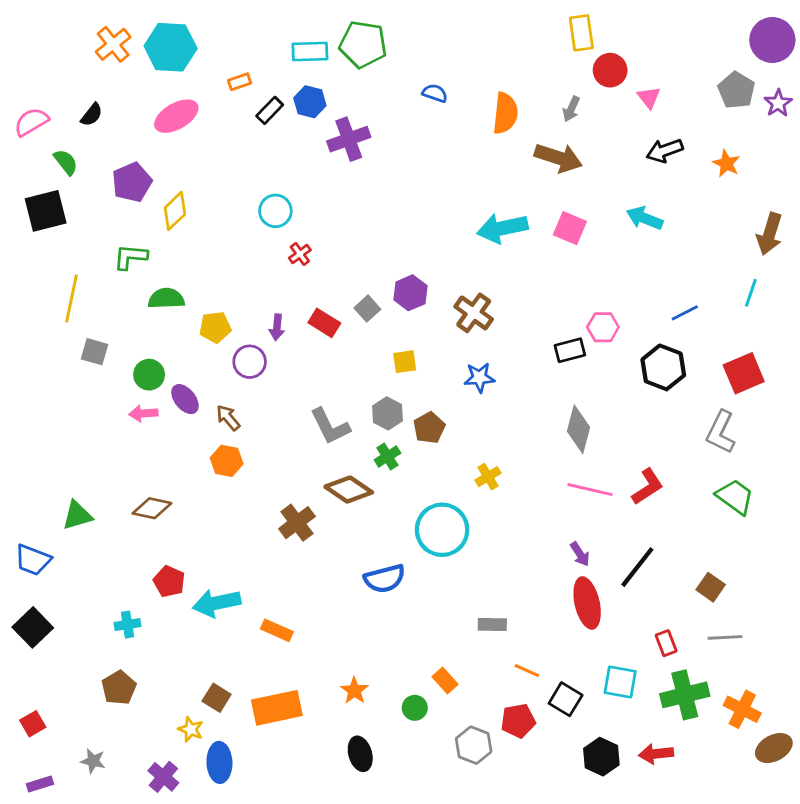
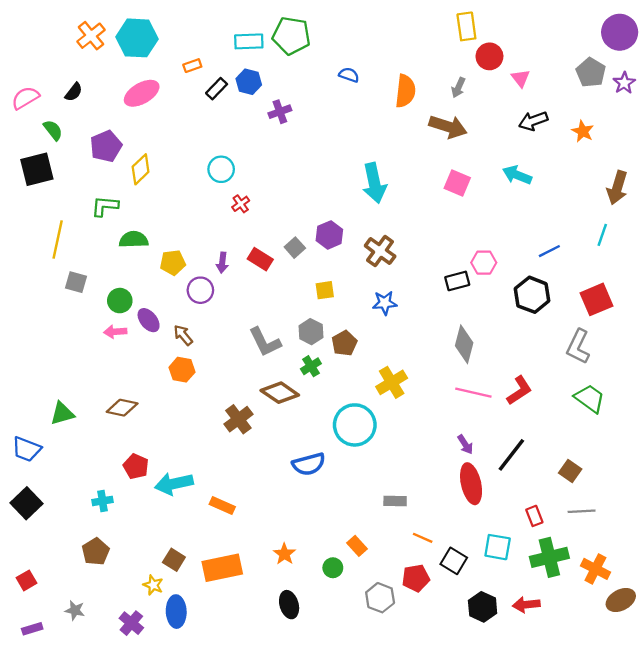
purple cross: (349, 139) -> (280, 112), size x0.7
cyan arrow: (502, 228) -> (374, 183), moved, turned -90
yellow cross: (488, 477) -> (392, 382), size x1.5

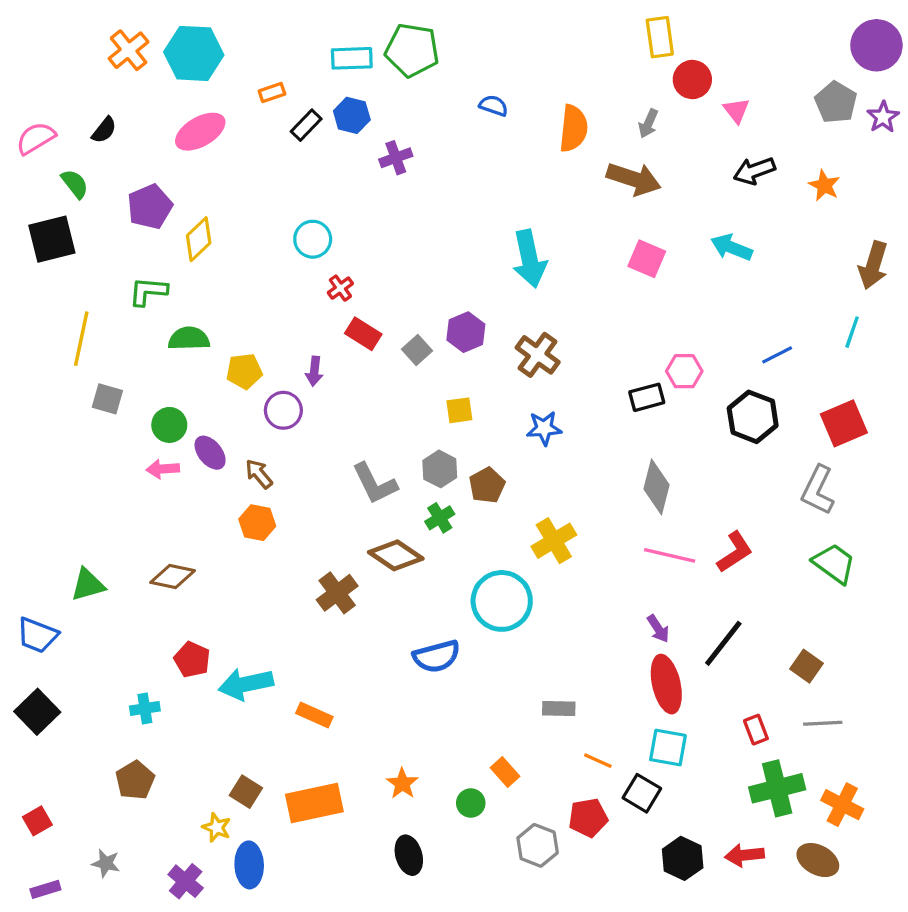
red rectangle: (260, 259) -> (363, 334), moved
cyan square: (498, 547) -> (668, 748), moved
brown ellipse: (621, 600) -> (818, 860), moved, turned 56

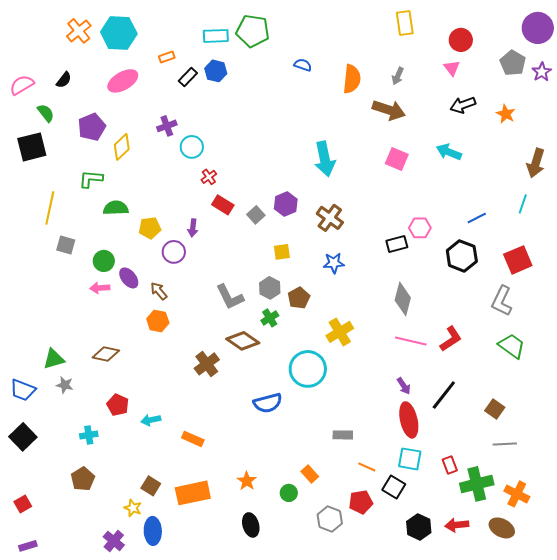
red circle: (692, 80) -> (461, 40), moved
purple cross: (396, 158) -> (167, 126), moved
cyan arrow: (246, 684) -> (151, 420), size x0.6
red rectangle: (756, 730) -> (450, 465), moved
gray star: (106, 863) -> (65, 385), moved

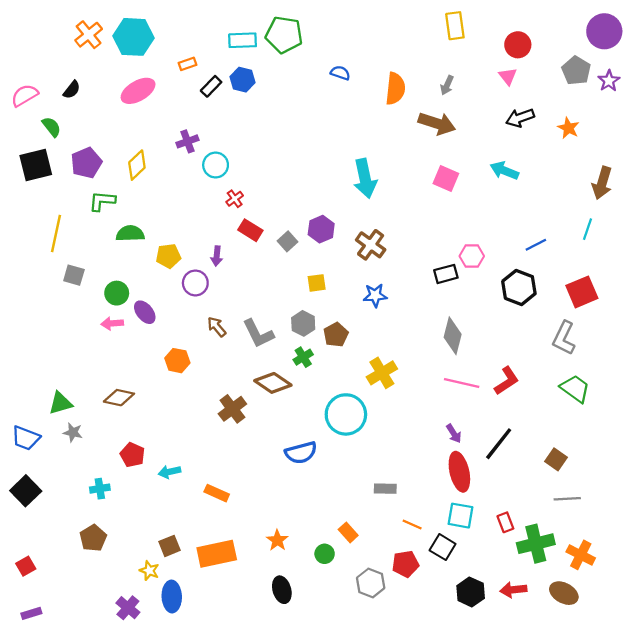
purple pentagon: (92, 127) -> (86, 163), moved
brown arrow: (159, 291) -> (217, 327), moved
brown square: (151, 486) -> (169, 546), turned 36

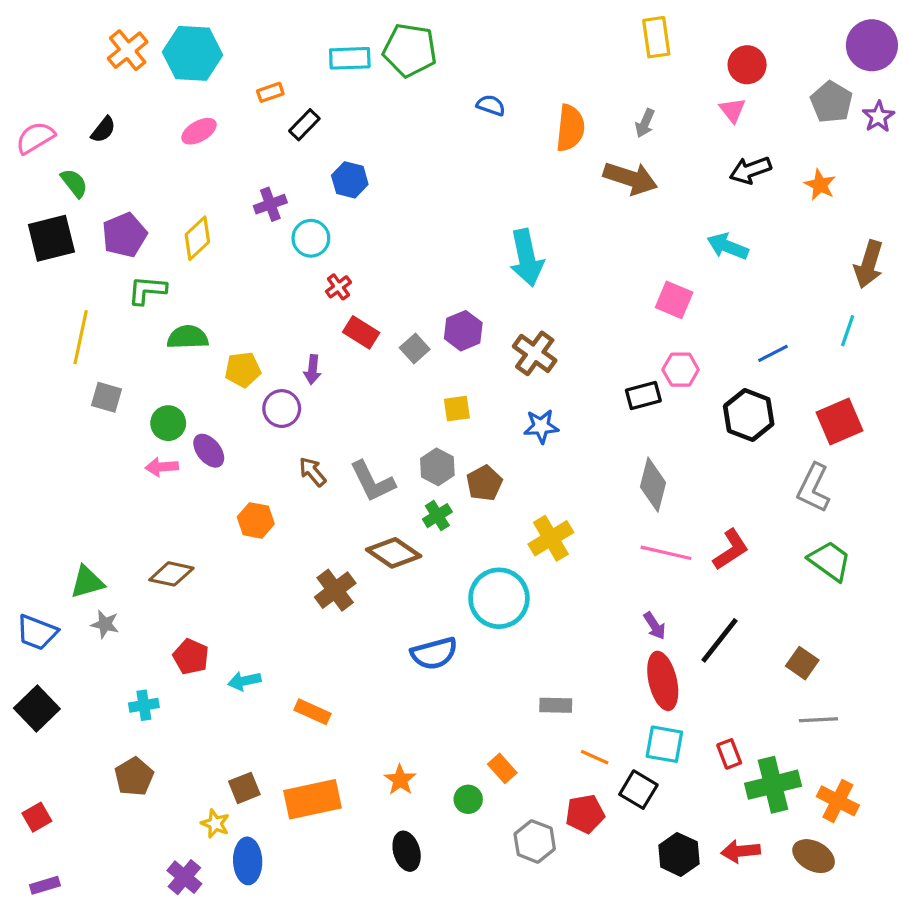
blue hexagon: (243, 80) -> (350, 180), moved
pink ellipse: (138, 91) -> (199, 131), size x0.7
pink square: (446, 178) -> (674, 300), moved

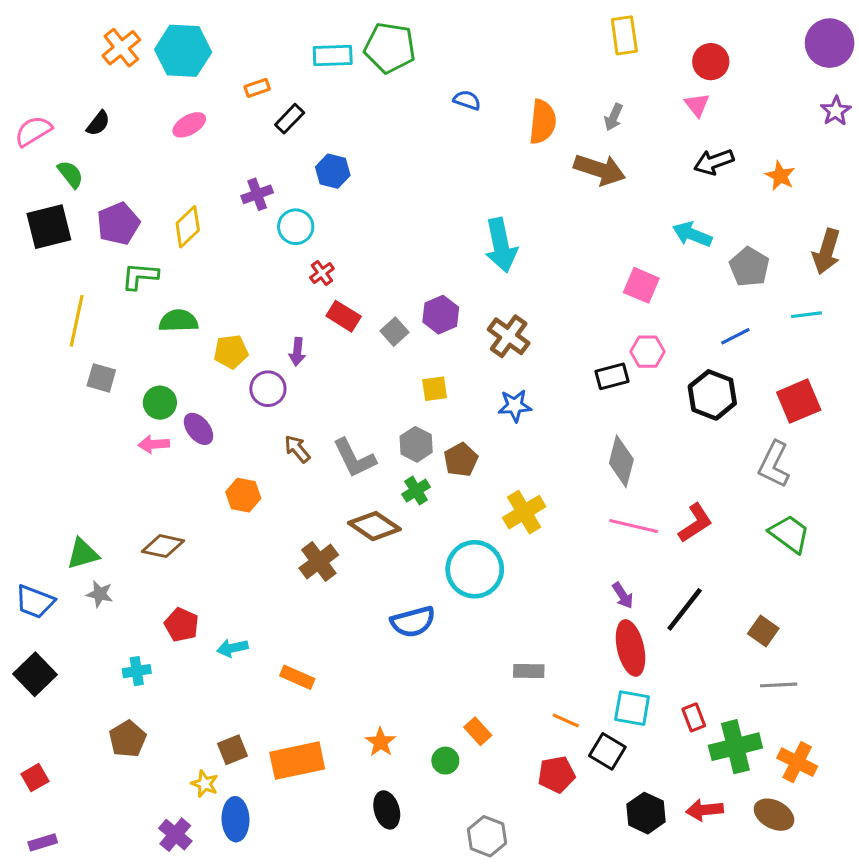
gray pentagon: (831, 102) -> (749, 267), moved
cyan line: (848, 331) -> (806, 315), turned 64
gray hexagon: (535, 841) -> (487, 836), moved

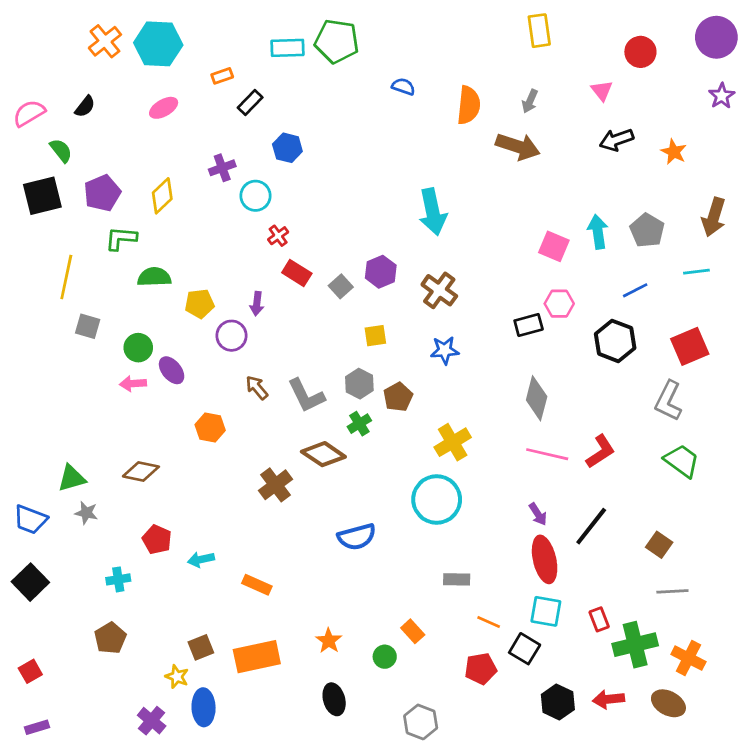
red circle: (711, 62) -> (640, 52), moved
cyan arrow: (692, 234) -> (598, 232), moved, turned 60
cyan circle: (475, 569) -> (437, 499), moved

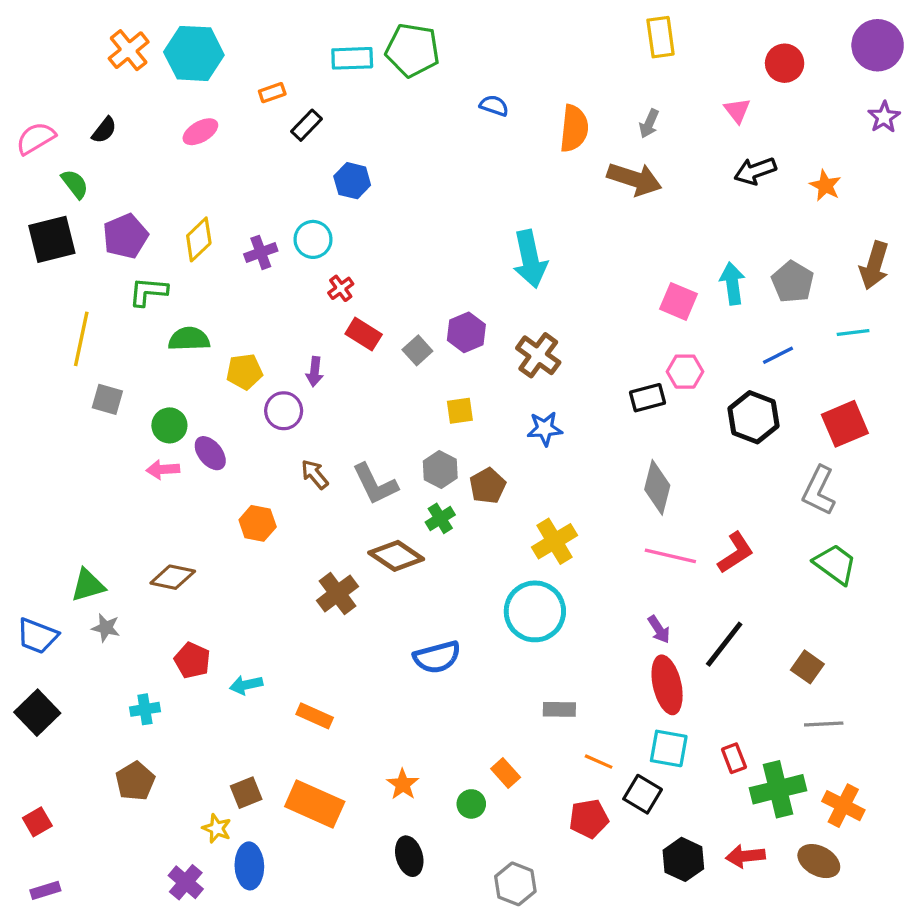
purple cross: (222, 168) -> (261, 252), moved
orange rectangle: (257, 657) -> (315, 804), turned 36

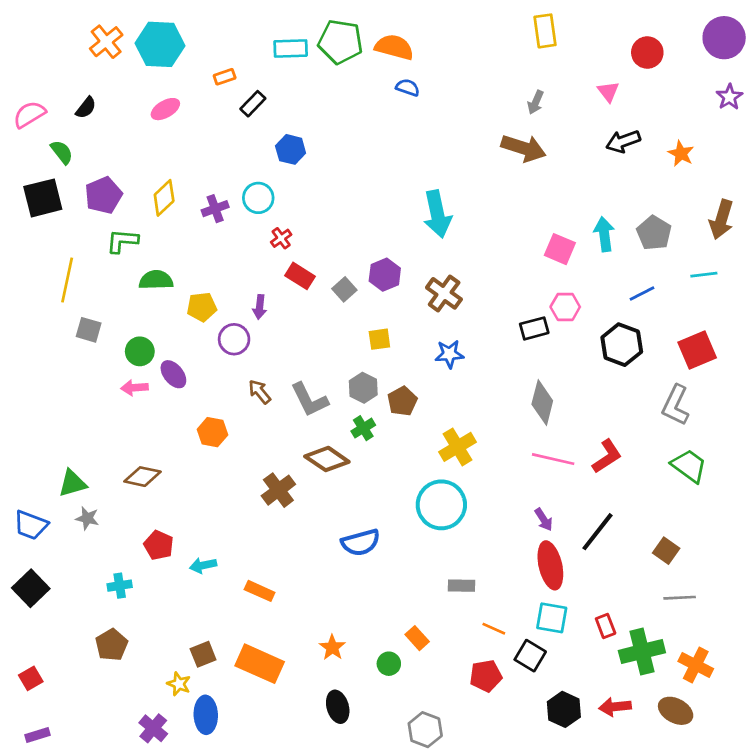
orange semicircle: (574, 128) -> (394, 47), moved, turned -81

